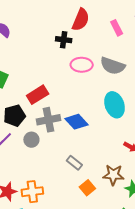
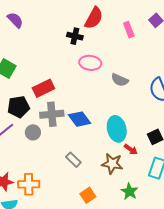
gray semicircle: (113, 66) -> (120, 80), moved, size x0.7
cyan ellipse: (115, 105) -> (117, 129), moved
brown star: (113, 175) -> (112, 164), moved
orange square: (87, 188) -> (88, 195), moved

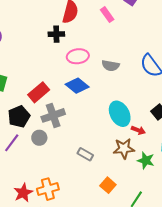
blue diamond: (80, 119) -> (77, 86), moved
green star: (129, 191) -> (146, 160), moved

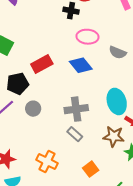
gray cross: (53, 115) -> (76, 109), moved
orange cross: (48, 189) -> (47, 161), moved, turned 30

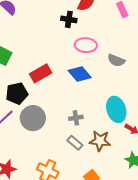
gray circle: (33, 109) -> (33, 118), size x1.6
gray cross: (76, 109) -> (76, 118), size x0.6
brown star: (114, 136) -> (100, 141), moved

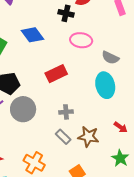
red rectangle: (41, 73) -> (56, 74), moved
blue diamond: (80, 74) -> (32, 35), moved
cyan ellipse: (116, 109) -> (105, 85), moved

